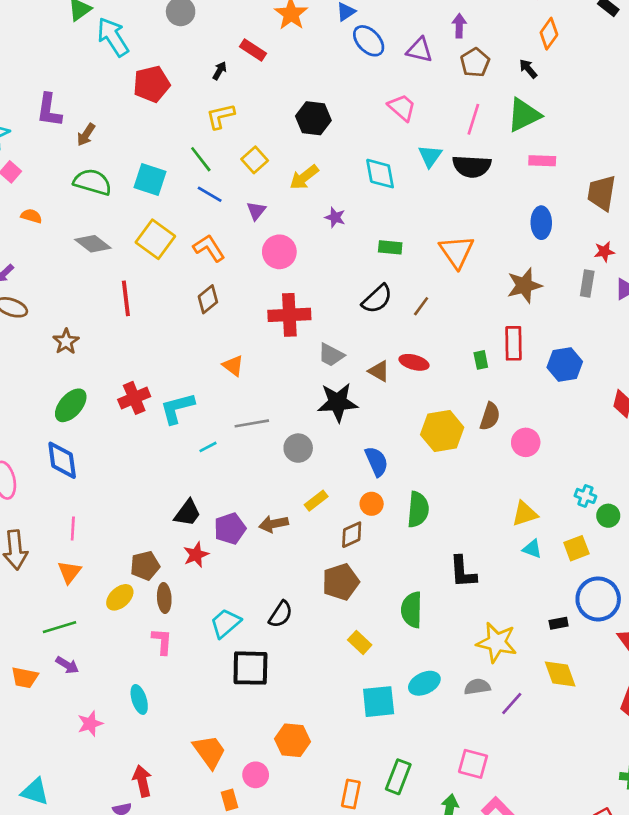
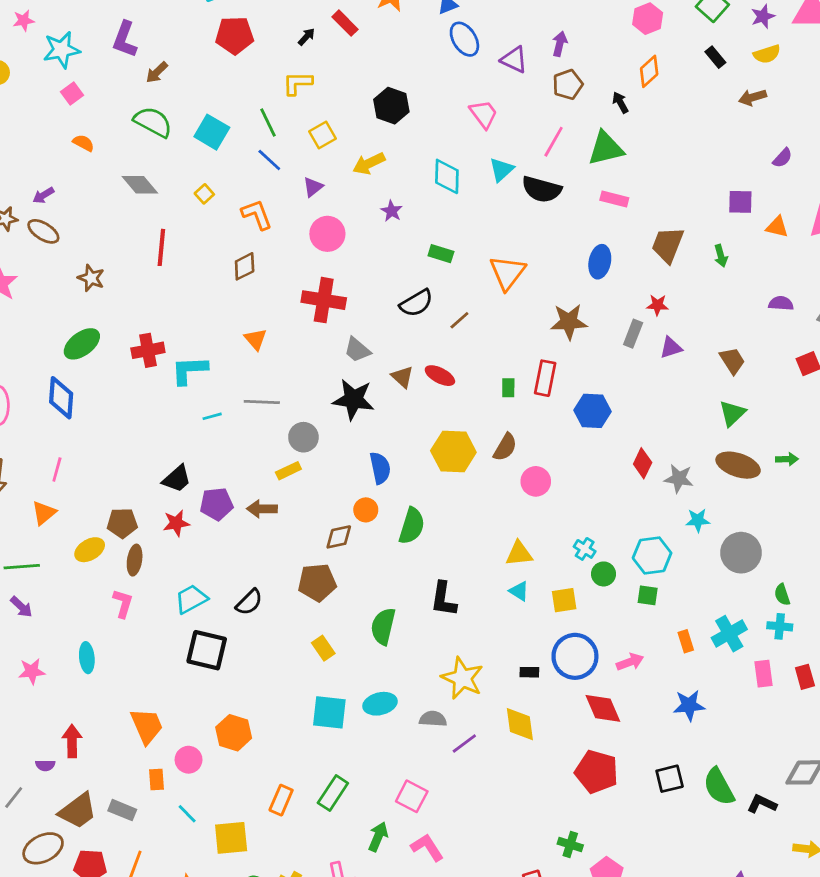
yellow square: (155, 239) -> (204, 194), size x0.5
brown star: (66, 342) -> (91, 278), turned -30
yellow rectangle: (316, 501) -> (288, 471), moved

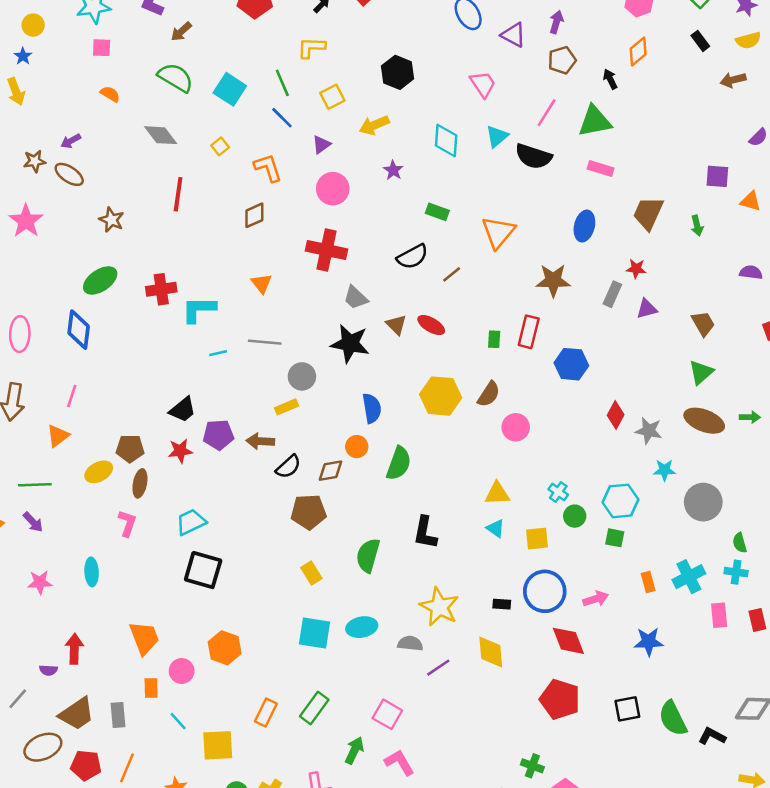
pink square: (72, 94) -> (102, 48), turned 36
black semicircle: (249, 602) -> (288, 467), moved
gray rectangle: (122, 810) -> (118, 715), turned 60

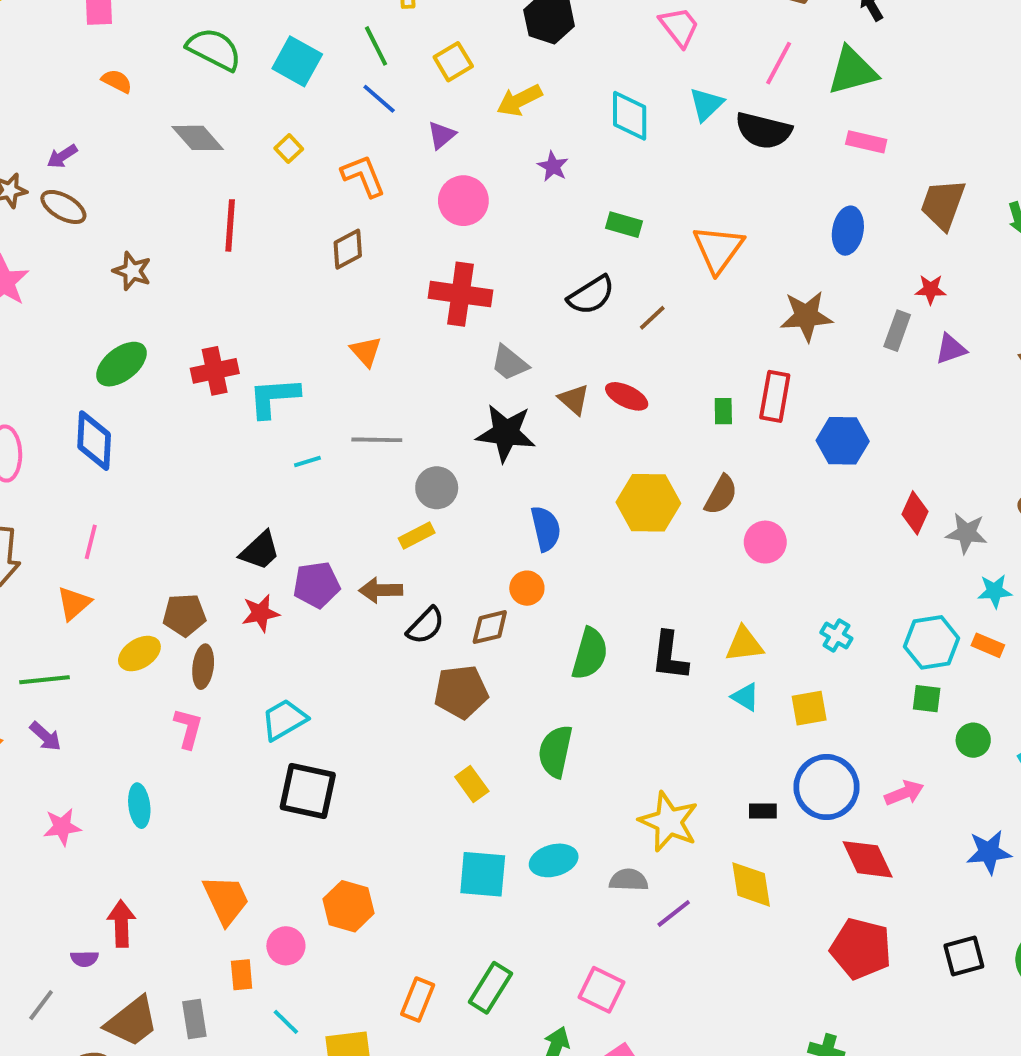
green semicircle: (399, 463) -> (590, 654), moved
green circle: (575, 516) -> (973, 740), moved
black L-shape: (425, 533) -> (670, 656), moved
orange rectangle: (648, 582) -> (988, 645), moved, turned -48

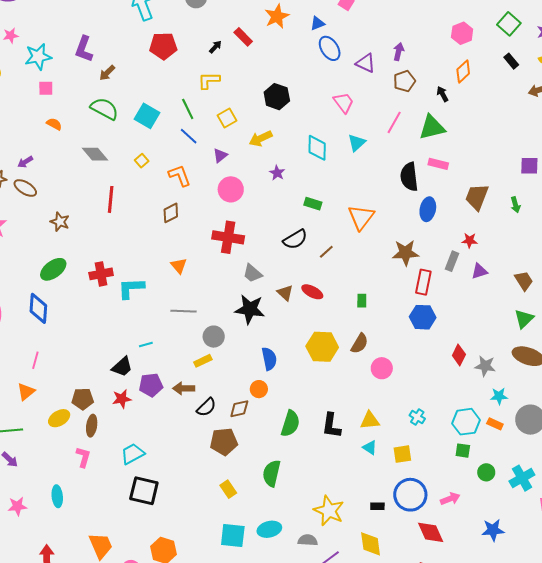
black semicircle: (763, 131) -> (409, 177), moved, turned 68
red rectangle: (775, 396) -> (423, 282), moved
cyan line: (307, 462) -> (146, 344), moved

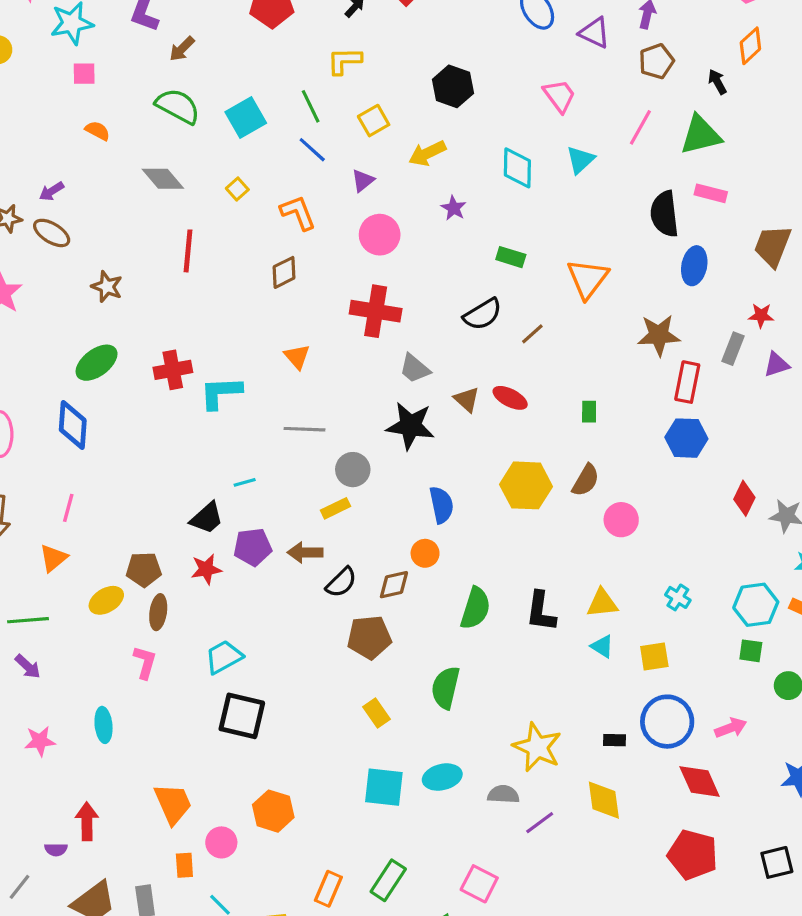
cyan square: (147, 116) -> (246, 118), turned 30

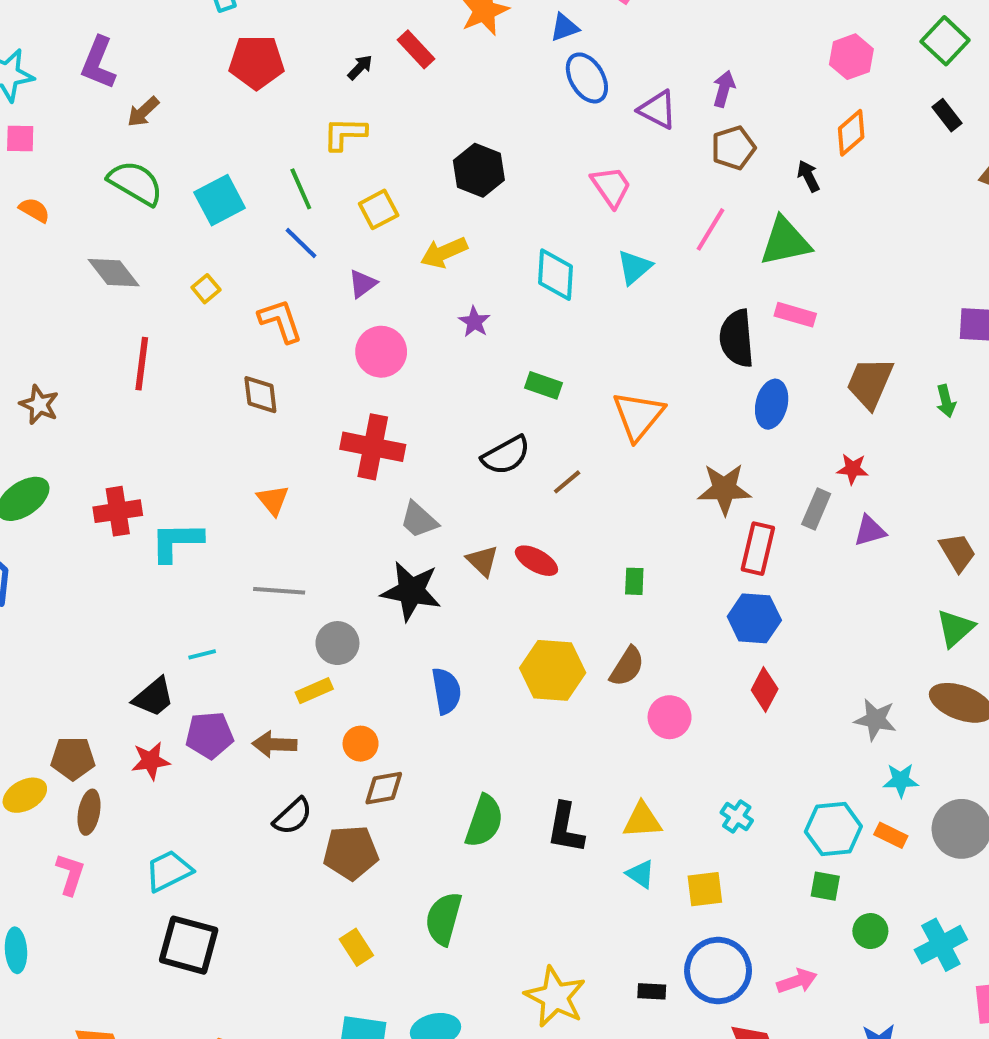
brown diamond: (284, 272) -> (260, 395), turned -72
red diamond: (744, 498) -> (765, 689), moved
orange circle: (425, 553) -> (361, 744), moved
black semicircle: (341, 582) -> (293, 816), moved

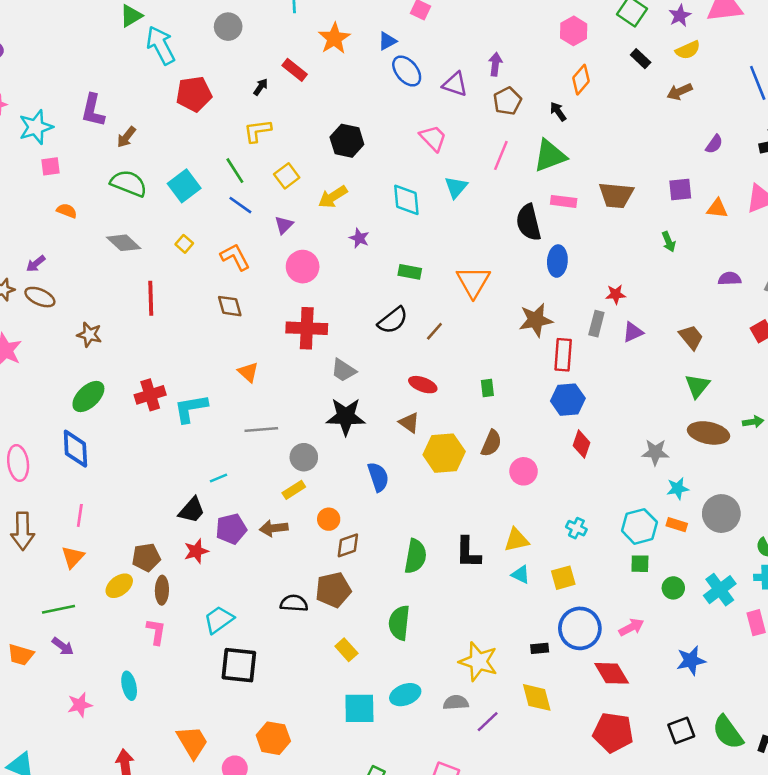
brown trapezoid: (870, 383) -> (616, 195), moved, turned -99
brown triangle: (482, 561) -> (409, 423), moved
black semicircle: (293, 816) -> (294, 603), moved, turned -124

